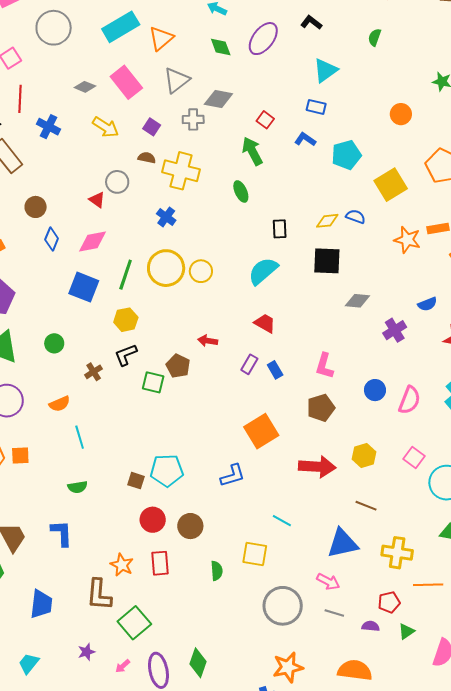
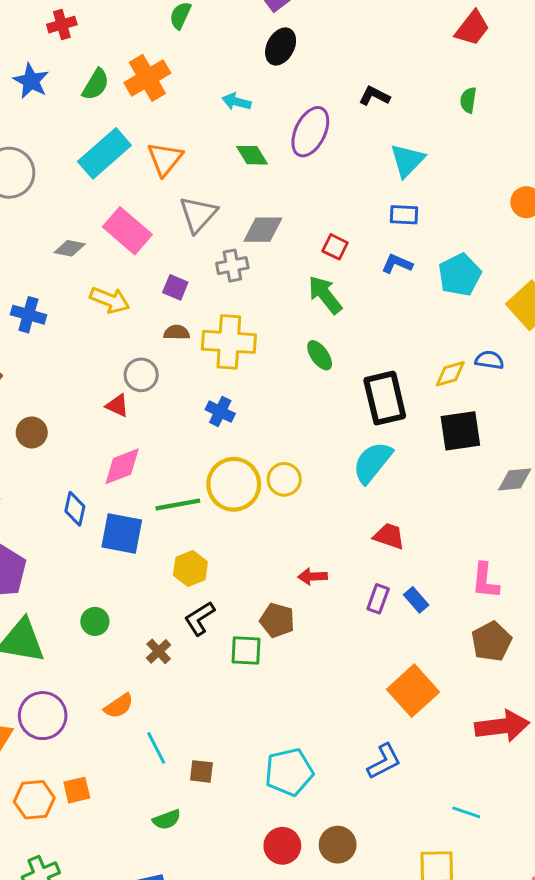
black rectangle: (280, 229) -> (385, 398), size x1.8
blue diamond: (52, 239) -> (75, 509), moved
green line: (126, 275) -> (178, 504), turned 72
brown square: (136, 481) -> (201, 771), moved

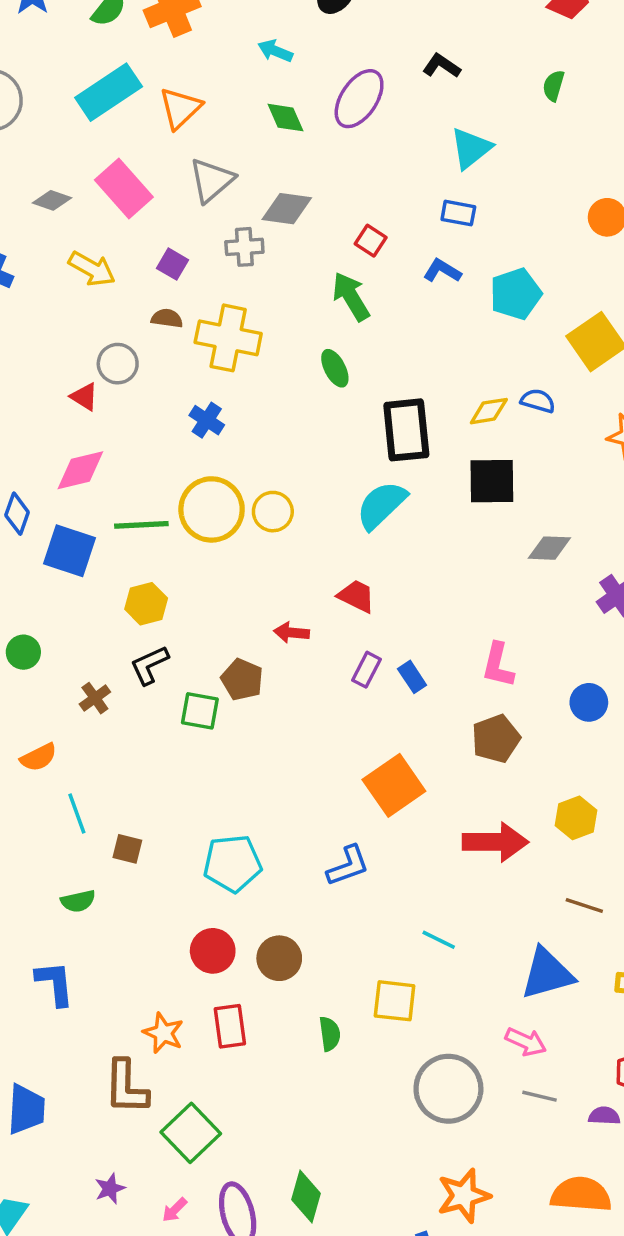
red trapezoid: (389, 536) -> (356, 596), moved

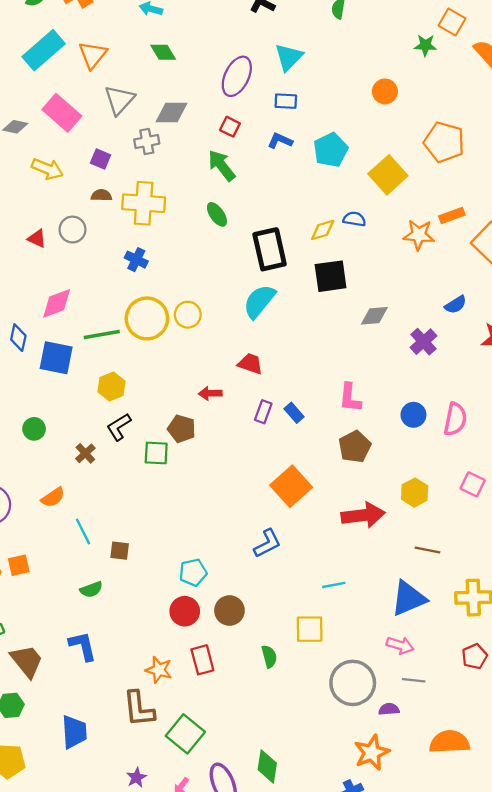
purple ellipse: (359, 99) -> (237, 76), moved
red triangle: (84, 397) -> (37, 239), moved
cyan pentagon: (232, 863) -> (193, 572), moved, size x0.7
cyan line: (439, 940) -> (334, 585), turned -30
purple semicircle: (604, 1116) -> (389, 709), moved

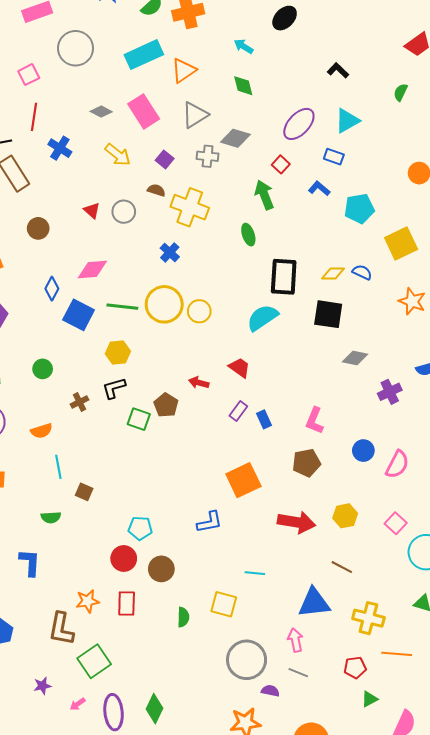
pink arrow: (400, 645) -> (295, 640), turned -135
orange star: (159, 670) -> (88, 601), turned 30

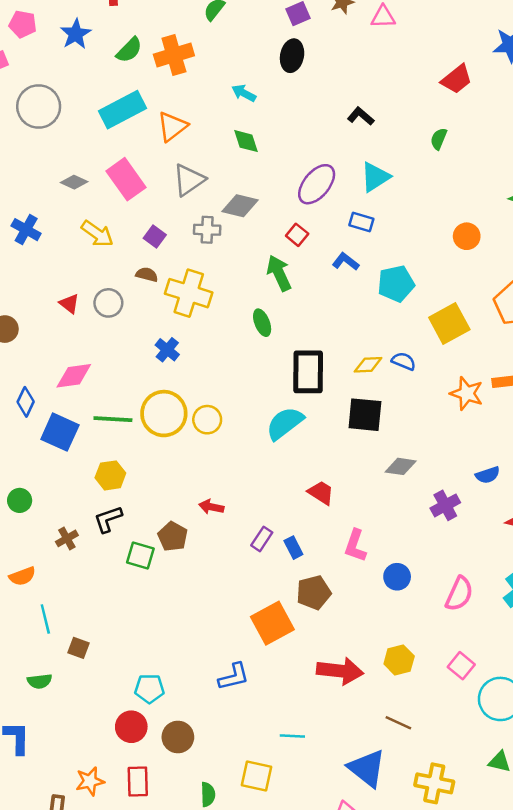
black ellipse: (285, 18) -> (292, 56), turned -30
red trapezoid: (240, 368) -> (321, 493), moved
blue circle: (363, 451) -> (397, 577), moved
brown pentagon: (306, 463) -> (314, 593), moved
blue triangle: (314, 603) -> (367, 768), turned 48

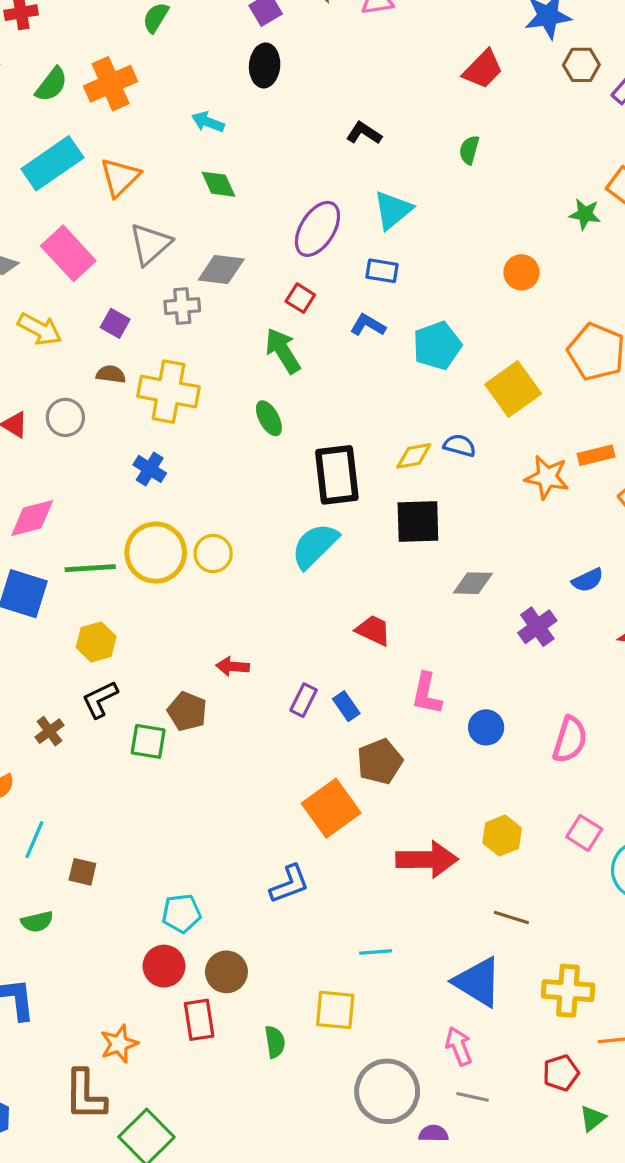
cyan line: (45, 619) -> (34, 840), turned 44
red rectangle: (138, 782) -> (199, 1020), moved

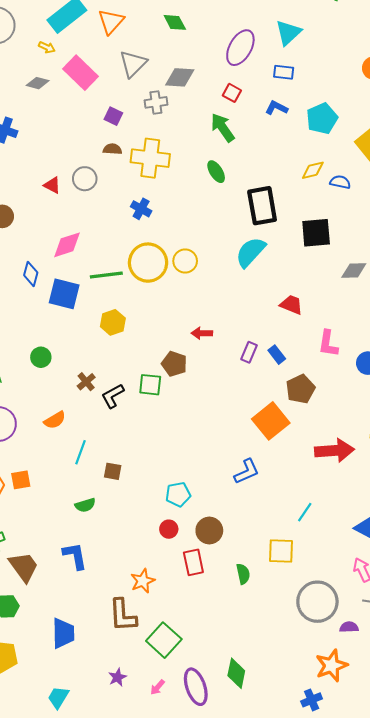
yellow arrow: (40, 329) -> (47, 47), moved, size x0.6
yellow diamond: (414, 456) -> (313, 170), moved
black L-shape: (100, 699) -> (113, 396), moved
cyan line: (376, 952) -> (305, 512), turned -48
red circle: (164, 966) -> (169, 529), size x0.7

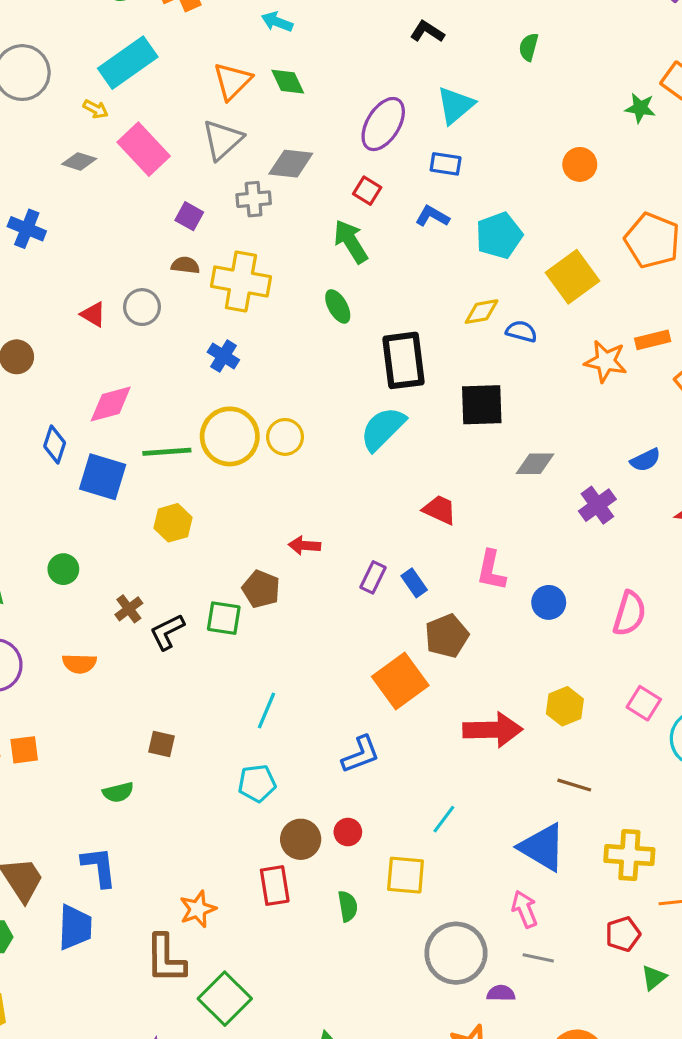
orange triangle: (111, 22) -> (232, 81), moved
orange semicircle: (55, 420) -> (79, 664), turned 30
cyan line: (80, 452) -> (267, 710), moved
red circle: (169, 529) -> (348, 832), moved
blue trapezoid: (63, 633) -> (75, 927), moved

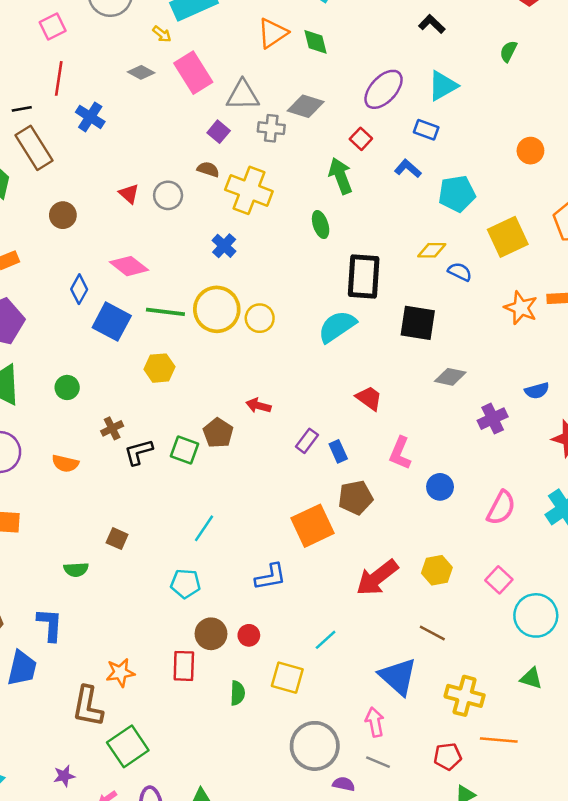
gray triangle: (222, 140) -> (243, 95), moved, turned 30
pink diamond: (111, 404) -> (129, 266), turned 42
red arrow: (493, 730) -> (377, 578), turned 132

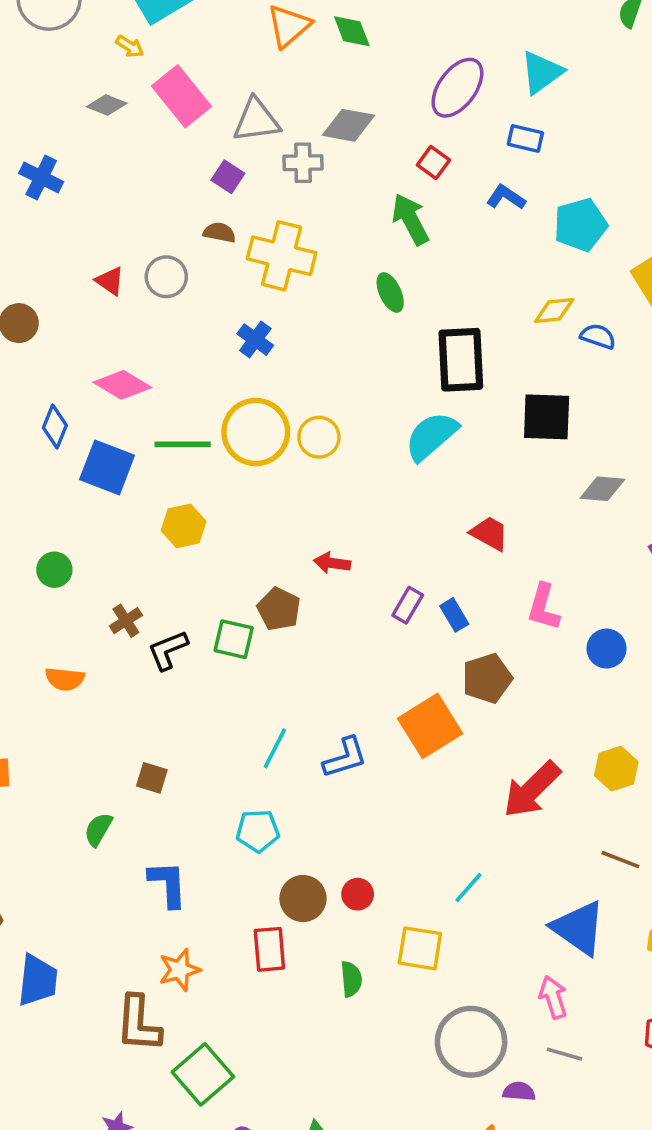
green semicircle: (76, 570) -> (98, 829), turned 130
blue L-shape: (271, 577) -> (345, 758), moved
blue L-shape: (50, 625) -> (168, 884), moved

